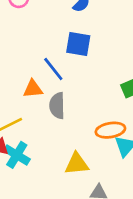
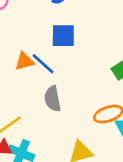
orange triangle: (33, 89) -> (24, 61), moved

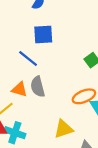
orange triangle: (24, 61) -> (19, 89), moved, turned 35

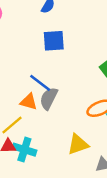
blue line: (28, 59) -> (40, 83), moved
gray semicircle: (38, 87) -> (49, 98), turned 42

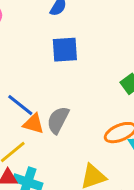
blue line: (40, 83) -> (20, 105), moved

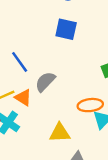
orange triangle: (33, 124) -> (23, 98), moved

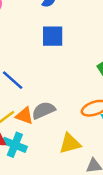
gray semicircle: (45, 82) -> (44, 110), moved, turned 35

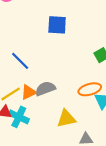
orange triangle: (24, 116) -> (29, 92), turned -49

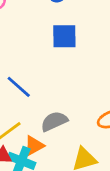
orange triangle: (29, 92) -> (34, 146), moved

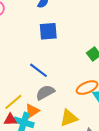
blue line: (19, 87) -> (39, 70), moved

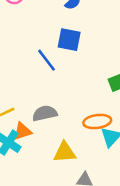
blue line: (39, 70) -> (47, 60), moved

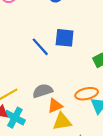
blue square: (69, 40) -> (65, 38), moved
orange triangle: (22, 131) -> (55, 106), moved

